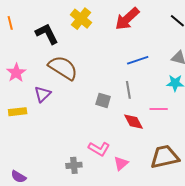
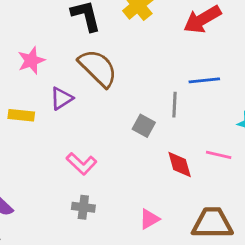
gray line: (128, 90) -> (174, 105), moved
pink L-shape: (99, 149) -> (82, 164), moved

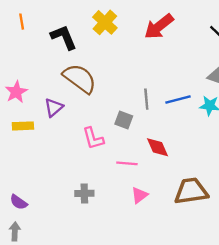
pink star: (31, 60) -> (16, 92), moved
blue line: (204, 80) -> (178, 99), moved
pink line: (219, 155) -> (127, 163), moved
pink L-shape: (82, 164) -> (93, 138), moved, turned 40

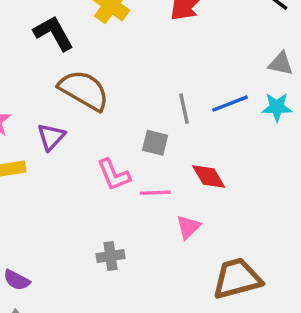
pink line: (127, 163) -> (155, 193), moved
brown trapezoid: (191, 191) -> (237, 278), moved
pink triangle: (139, 195) -> (188, 227), moved

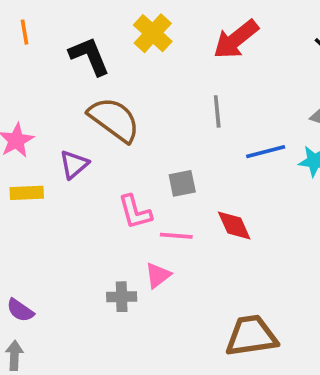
gray line: (184, 109) -> (217, 111), moved
gray square: (155, 143) -> (182, 183), turned -32
pink triangle: (188, 227) -> (158, 275), moved

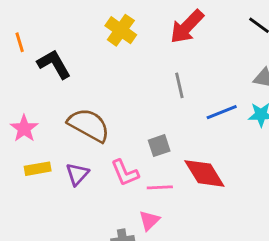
black L-shape: (89, 56) -> (54, 64), moved
brown semicircle: (114, 120) -> (89, 125), moved
purple triangle: (74, 164) -> (77, 174), moved
red diamond: (234, 225) -> (204, 173), size x1.4

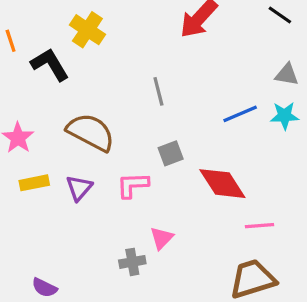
yellow cross: (121, 30) -> (87, 30), moved
gray line: (179, 85) -> (158, 91), moved
pink L-shape: (125, 173) -> (133, 185), turned 112
pink line: (160, 187) -> (260, 226), moved

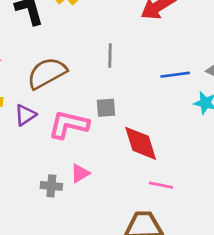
blue line: (240, 114) -> (175, 75), moved
brown semicircle: (91, 132) -> (47, 73), turned -72
pink L-shape: (133, 185) -> (69, 125), size x1.4

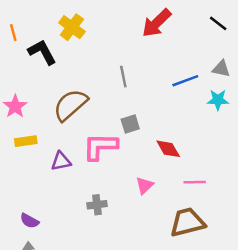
purple triangle: (25, 115) -> (61, 161), moved, turned 35
red diamond: (141, 143) -> (168, 149), size x0.7
pink triangle: (80, 173) -> (145, 186), moved

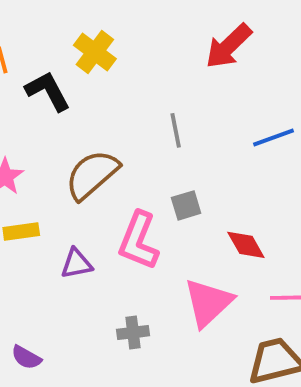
pink L-shape: (100, 147) -> (139, 241), turned -69
pink triangle: (145, 186) -> (208, 303), size x1.8

